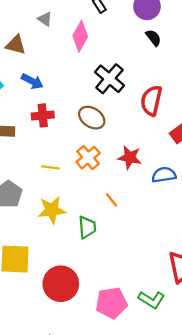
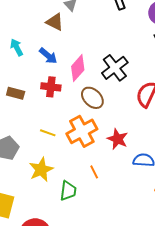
pink diamond: (80, 36) -> (78, 68), moved
brown triangle: (16, 45) -> (55, 22), moved
orange cross: (88, 158) -> (82, 131), size x1.4
yellow star: (52, 210) -> (41, 170), turned -30

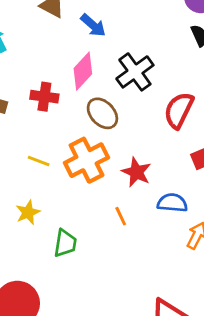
blue arrow: (48, 56) -> (93, 25), moved
yellow star: (41, 170) -> (28, 212), size x0.7
orange line: (94, 172) -> (121, 216), moved

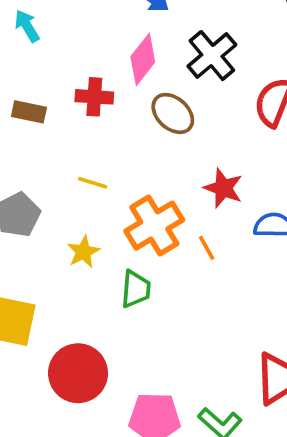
orange cross: (87, 160) -> (154, 226), moved

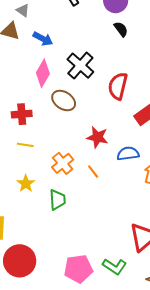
red cross: (94, 97) -> (22, 114), moved
orange cross: (154, 226) -> (63, 163), size x0.7
red circle: (78, 373) -> (20, 261), moved

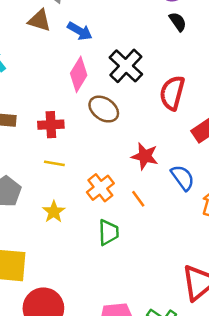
blue semicircle: (128, 154) -> (183, 178), turned 60
green trapezoid: (58, 200) -> (108, 232), moved

